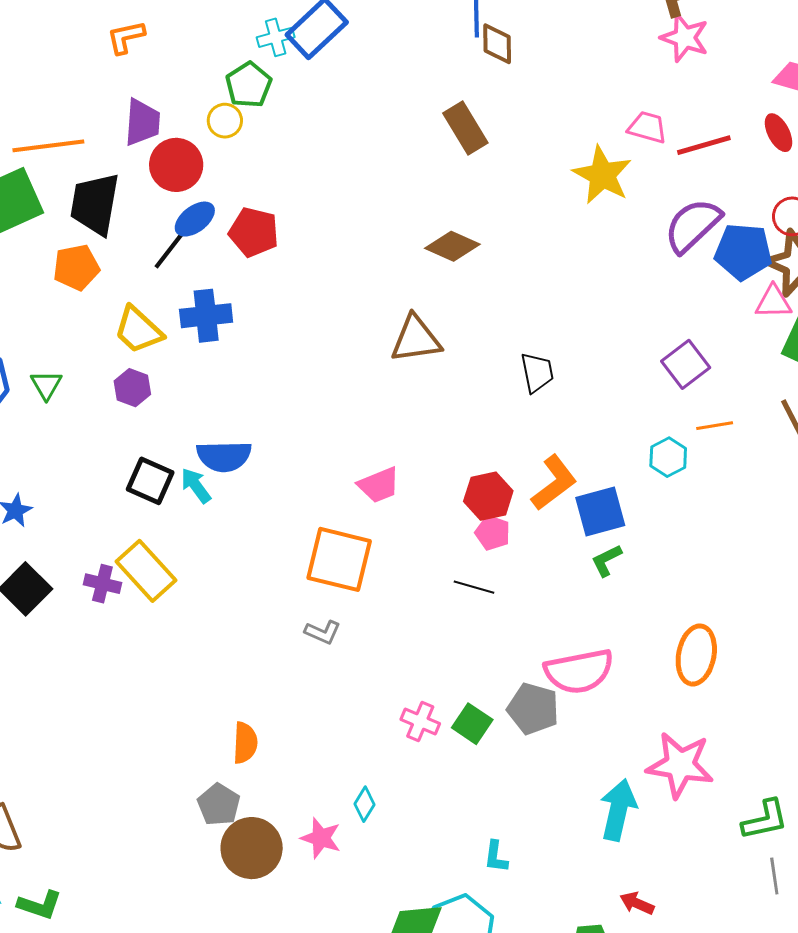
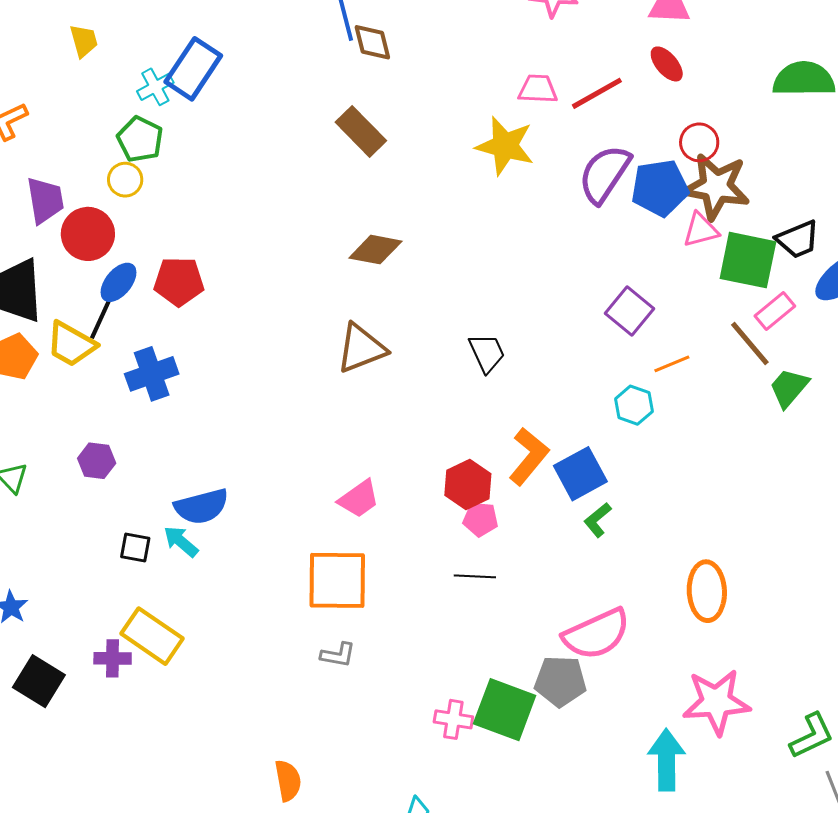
yellow trapezoid: (138, 330) -> (71, 344), moved
black square: (150, 481) -> (135, 547), size x0.7
green square: (472, 724) -> (505, 710), size x1.6

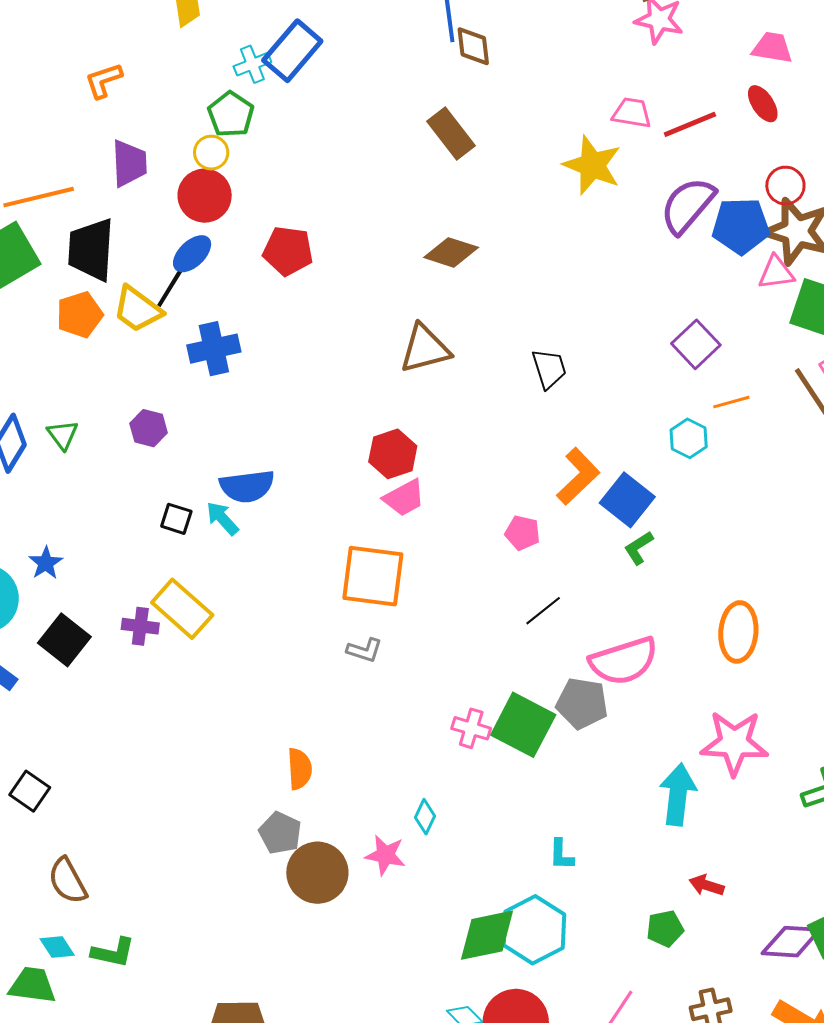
red circle: (88, 234) -> (205, 196), moved
red pentagon: (179, 281) -> (288, 251), moved
blue square: (580, 474) -> (627, 500), turned -30
red hexagon: (468, 484) -> (393, 454), moved
black line: (475, 576) -> (543, 611), moved, turned -48

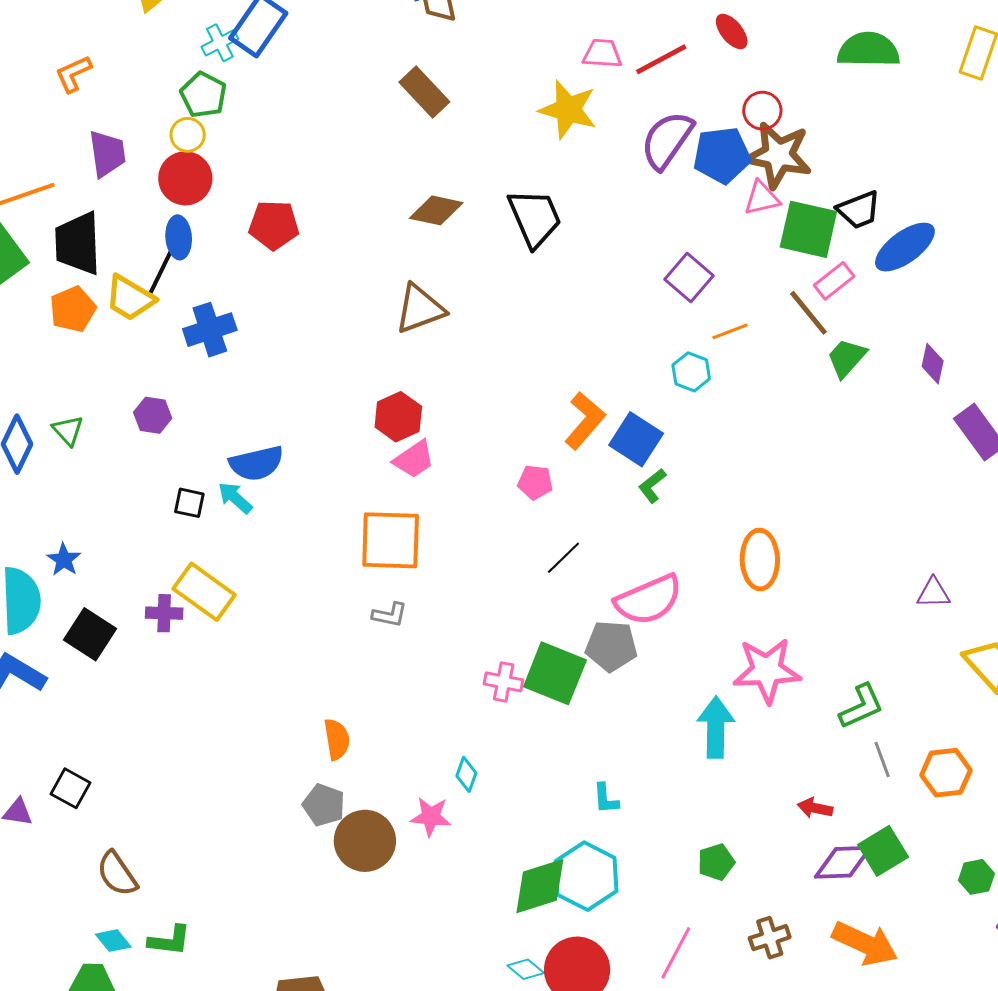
blue ellipse: (192, 254) -> (179, 237), turned -45
black trapezoid: (549, 369) -> (535, 218), moved, size x1.5
red arrow: (707, 885) -> (815, 808), moved

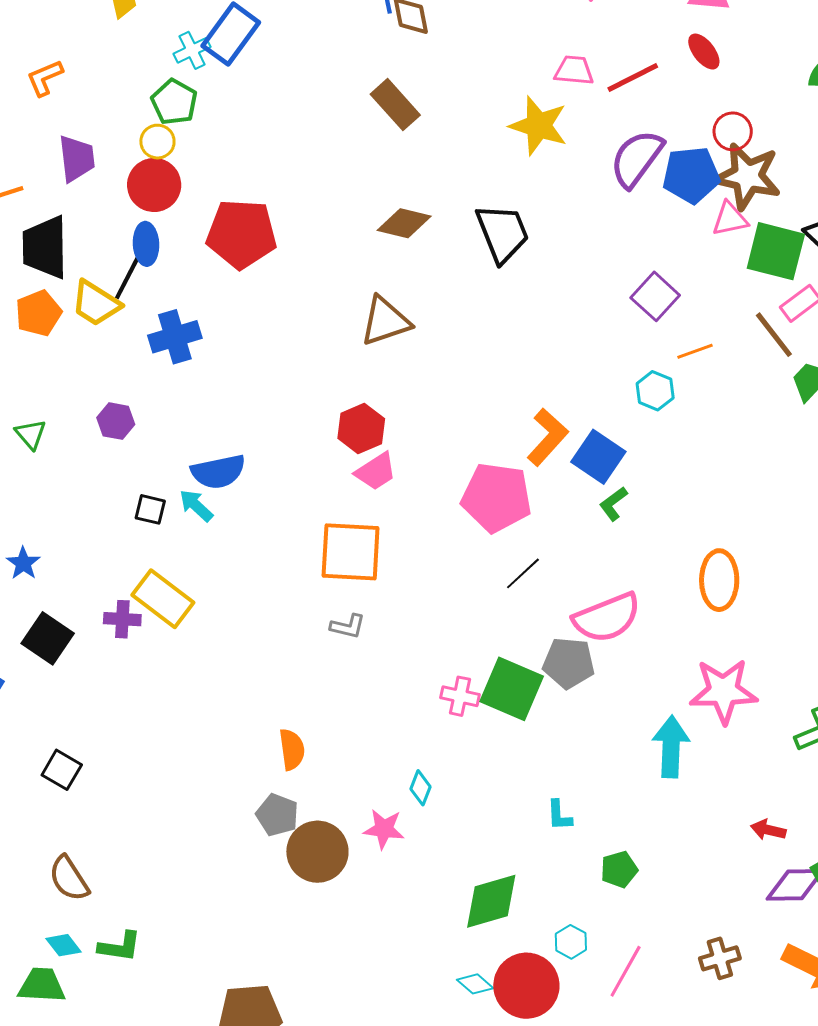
red pentagon: (274, 225) -> (242, 234), size x1.4
pink pentagon: (535, 482) -> (496, 497), size x2.0
black square: (71, 788) -> (62, 770), moved
green pentagon: (716, 862) -> (619, 869), moved
cyan hexagon: (586, 876) -> (571, 942), moved, size x0.5

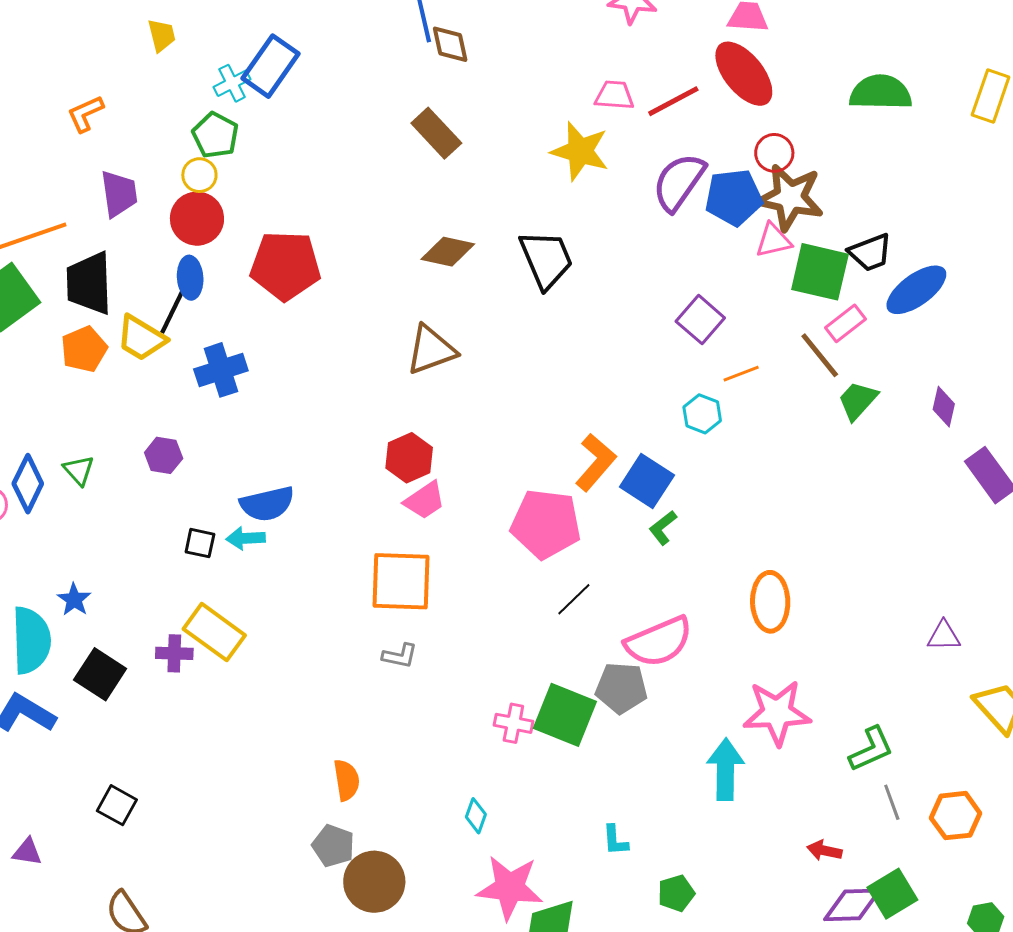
red ellipse: (704, 52) -> (744, 74), size x1.8
cyan arrow: (196, 506) -> (246, 538), turned -45
pink star: (384, 829) -> (510, 888), moved, size x1.6

